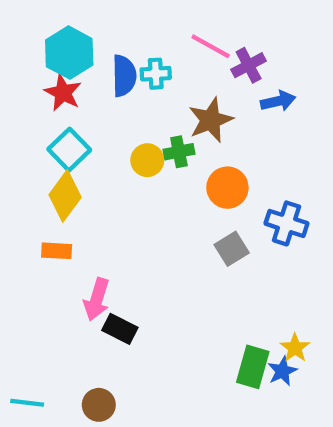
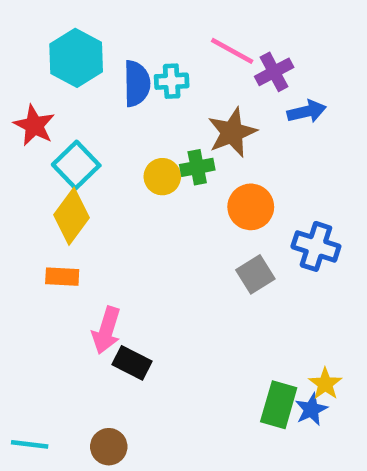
red star: (63, 93) -> (34, 125), moved

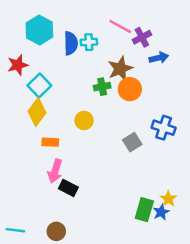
red star: (34, 125) -> (18, 65), turned 30
yellow circle: (162, 177) -> (84, 120), moved
orange circle: (251, 207) -> (130, 89), moved
orange rectangle: (62, 277) -> (50, 142), moved

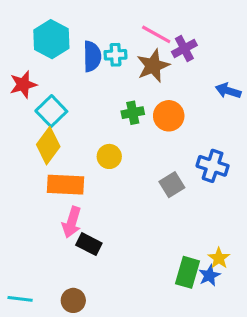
blue arrow: (159, 58) -> (228, 91), moved, turned -150
brown star: (120, 69) -> (153, 66), moved
orange rectangle: (50, 142) -> (65, 185), size x1.6

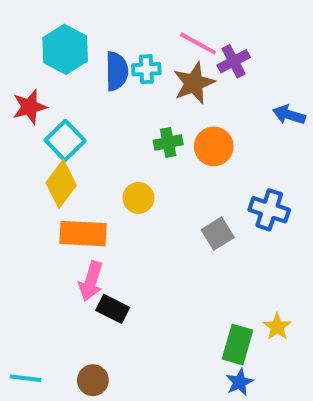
blue star: (209, 275) -> (239, 382), moved

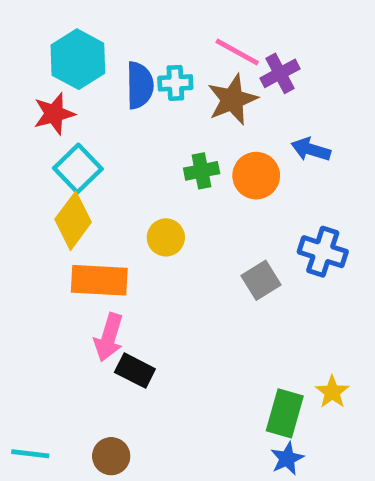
red star: (29, 107) -> (54, 114), moved
blue arrow: (289, 115) -> (311, 149), moved

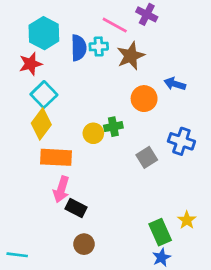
pink line: (237, 52) -> (115, 25), moved
purple cross: (280, 73) -> (147, 14), moved, turned -35
green cross: (202, 171) -> (113, 127), moved
green rectangle: (285, 413) -> (160, 232), turned -40
brown circle: (111, 456) -> (84, 244), moved

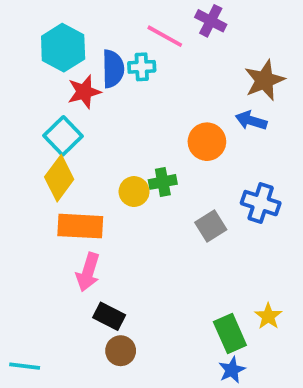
brown star: (131, 56) -> (264, 80), moved
red star: (31, 64) -> (84, 92), moved
black rectangle: (76, 208) -> (109, 316), moved

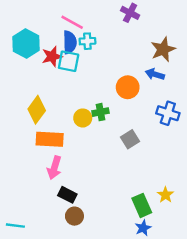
pink line: (165, 36) -> (72, 22), moved
cyan hexagon: (63, 48) -> (26, 44), moved
cyan square: (63, 136) -> (69, 61), moved, turned -35
blue cross: (261, 203) -> (168, 113), moved

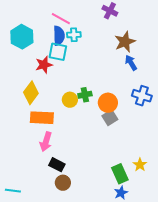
brown star: (163, 49) -> (125, 42), moved
red star: (52, 57) -> (44, 65), moved
blue arrow: (155, 74) -> (131, 63), turned 42
orange circle: (128, 87) -> (108, 103), moved

